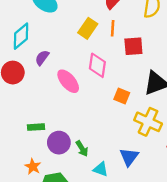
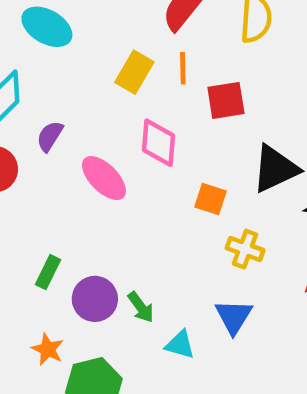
yellow cross: (148, 122) -> (245, 249), moved, size x0.7
green rectangle: (36, 127) -> (48, 272), turned -56

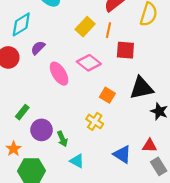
pink diamond: (159, 143) -> (89, 63), turned -70
yellow cross: (245, 249) -> (95, 121), moved
blue triangle: (234, 317) -> (122, 154), moved, turned -42

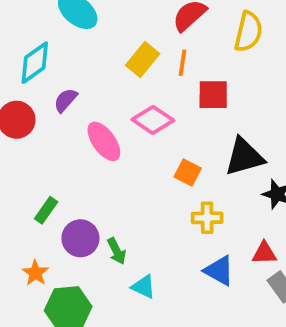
yellow cross: (95, 121) -> (207, 218), moved, turned -30

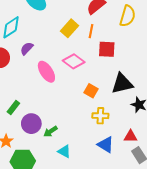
green arrow: (117, 251) -> (51, 131), turned 80

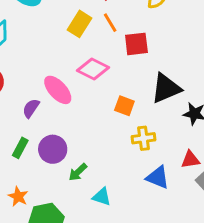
orange line: (91, 31) -> (110, 23), turned -32
purple semicircle: (27, 48) -> (31, 108), moved
purple circle: (31, 124) -> (53, 149), moved

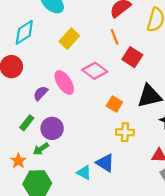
yellow rectangle: (79, 24) -> (69, 39), moved
red square: (136, 44) -> (132, 57), turned 30
green arrow: (78, 172) -> (41, 149), moved
blue triangle: (158, 177) -> (105, 163), moved

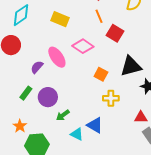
yellow rectangle: (69, 39) -> (60, 19), turned 72
green arrow: (41, 149) -> (63, 115), moved

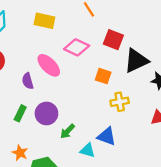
red square: (115, 33) -> (113, 40), moved
purple semicircle: (37, 67) -> (28, 81), turned -48

